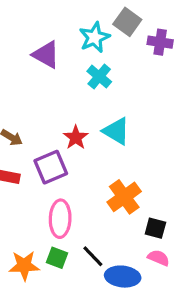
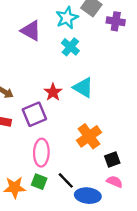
black square: (155, 228) -> (112, 160), turned -35

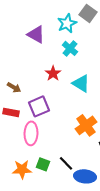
red star: (53, 92) -> (53, 73), moved
pink ellipse: (41, 153) -> (31, 133), moved

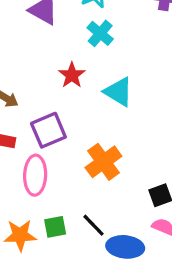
orange cross: (86, 125) -> (103, 162), moved
green square: (43, 164) -> (55, 227), turned -32

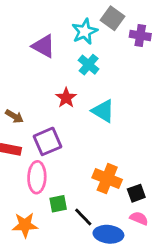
orange cross: (103, 162) -> (107, 179), moved, turned -32
green square: (55, 227) -> (58, 204), moved

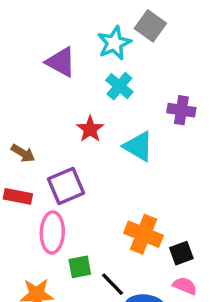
purple cross: (140, 35) -> (181, 110), moved

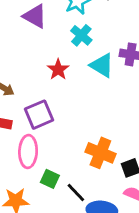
cyan triangle: (138, 146) -> (102, 65), moved
green square: (80, 267) -> (50, 179), turned 36

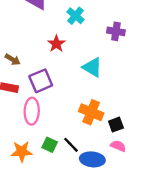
cyan triangle: (102, 65) -> (92, 67), moved
green square: (50, 179) -> (50, 145), moved

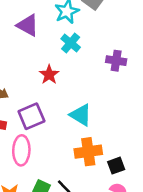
cyan triangle: (92, 67) -> (81, 115), moved
orange cross: (91, 112) -> (88, 152), turned -30

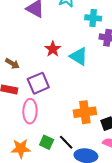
cyan cross: (71, 43) -> (93, 18), moved, turned -35
cyan triangle: (81, 115) -> (79, 56), moved

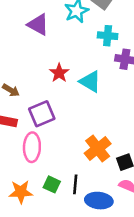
orange cross: (85, 112) -> (98, 148), turned -30
black line: (66, 142) -> (75, 184), turned 49

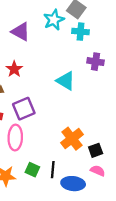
cyan cross: (108, 36) -> (81, 32), moved
red star: (59, 73) -> (14, 69), moved

